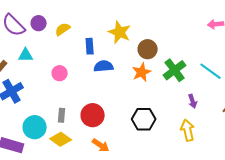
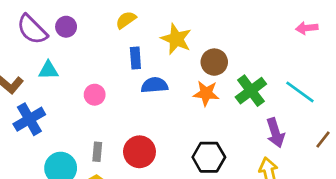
yellow semicircle: (63, 29) -> (126, 20), moved
orange star: (142, 72) -> (206, 93), turned 30
purple arrow: (193, 101) -> (275, 133), size x1.5

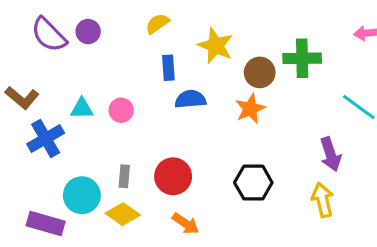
cyan triangle: (48, 70) -> (82, 109), moved
green cross: (251, 91) -> (302, 58), moved, turned 36
orange star: (206, 93) -> (250, 109), turned -30

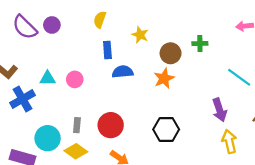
yellow semicircle: (157, 24) -> (100, 20), turned -35
yellow star: (216, 46) -> (140, 35), size x0.7
green cross: (302, 58) -> (200, 43), size x0.6
yellow arrow: (323, 200) -> (229, 141), moved

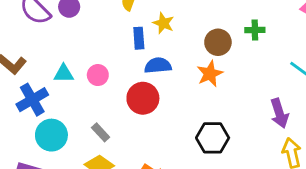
yellow star: (140, 35) -> (163, 23), moved
gray rectangle: (77, 125) -> (101, 132), turned -48
red circle: (111, 125) -> (143, 98), moved
cyan circle: (48, 138) -> (51, 135), moved

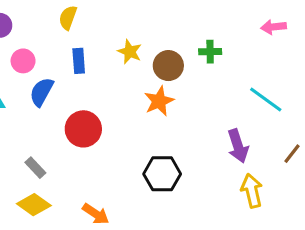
yellow star: (163, 23) -> (130, 52), moved
blue semicircle: (158, 65) -> (42, 92), moved, turned -56
pink circle: (98, 75) -> (23, 61), moved

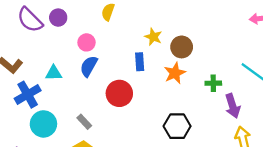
green cross: (210, 52) -> (213, 83), moved
pink circle: (23, 61) -> (86, 42), moved
blue rectangle: (79, 61) -> (140, 62), moved

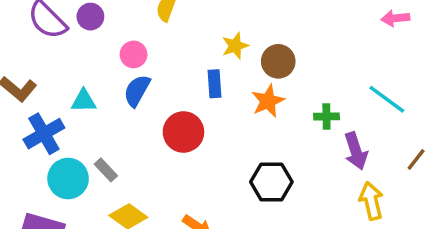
yellow star: (153, 37) -> (235, 46), turned 30
gray rectangle: (84, 122) -> (106, 170), moved

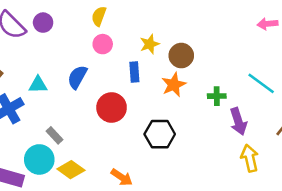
pink circle: (134, 54) -> (103, 44), moved
cyan circle: (68, 179) -> (39, 159), moved
black hexagon: (271, 182) -> (160, 134), moved

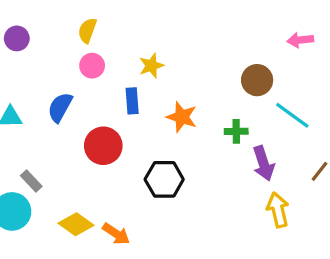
brown circle: (181, 56) -> (257, 80), moved
orange star: (174, 85) -> (182, 117), turned -30
yellow diamond: (71, 170) -> (76, 224), moved

